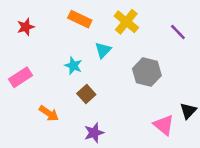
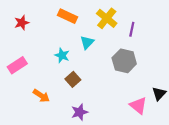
purple line: (178, 32) -> (132, 29), moved, turned 56

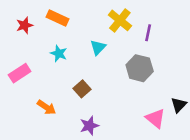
orange rectangle: (67, 16) -> (58, 18), moved
cyan star: (62, 55) -> (59, 53), moved

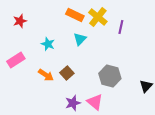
orange rectangle: (58, 18) -> (75, 15), moved
gray hexagon: (140, 68) -> (110, 76), moved
orange arrow: (47, 107) -> (46, 75), moved
pink triangle: (155, 118) -> (95, 102), moved

